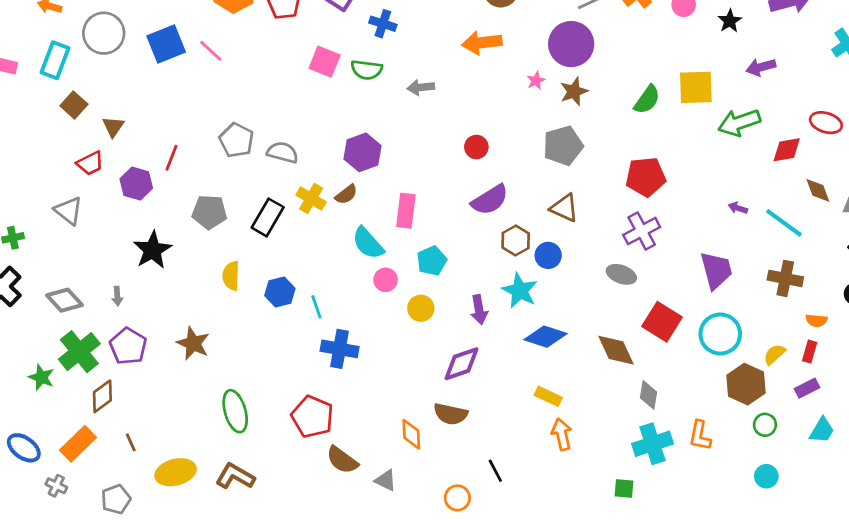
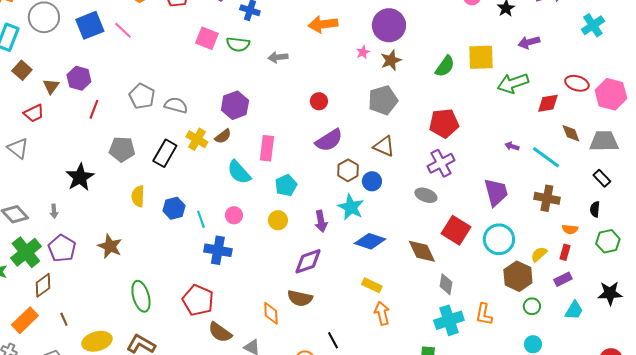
purple hexagon: (136, 184) -> (79, 78), moved
pink circle: (386, 280) -> (234, 215), moved

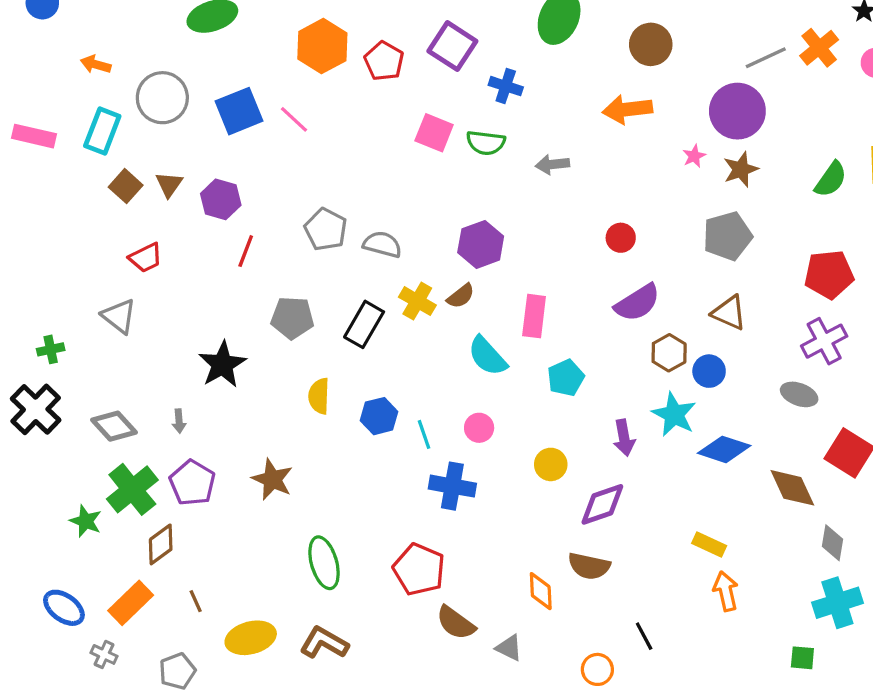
brown triangle: (51, 86) -> (169, 184), moved
yellow circle: (278, 220) -> (551, 464), moved
blue diamond: (370, 241) -> (724, 449), moved

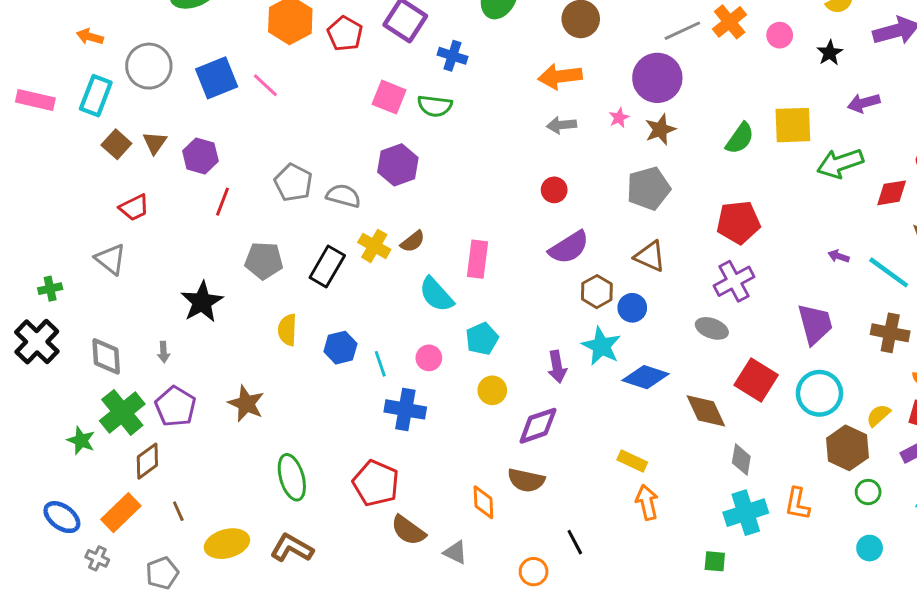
gray arrow: (552, 164) -> (562, 125), moved
purple hexagon: (481, 244) -> (398, 165), moved
cyan pentagon: (566, 378) -> (482, 339), moved
gray diamond: (114, 426) -> (106, 356), turned 39

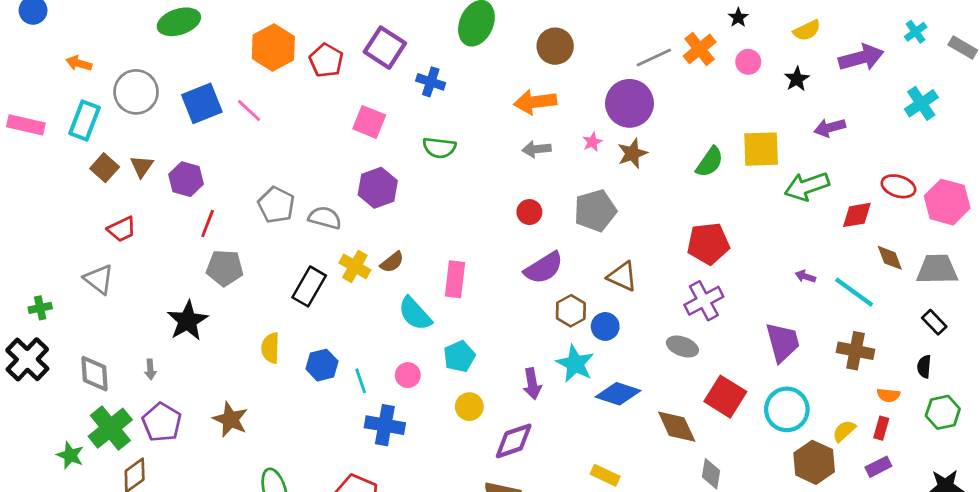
green semicircle: (435, 106) -> (439, 148), moved
gray pentagon: (648, 188) -> (595, 211), moved
gray pentagon: (264, 261) -> (225, 268), moved

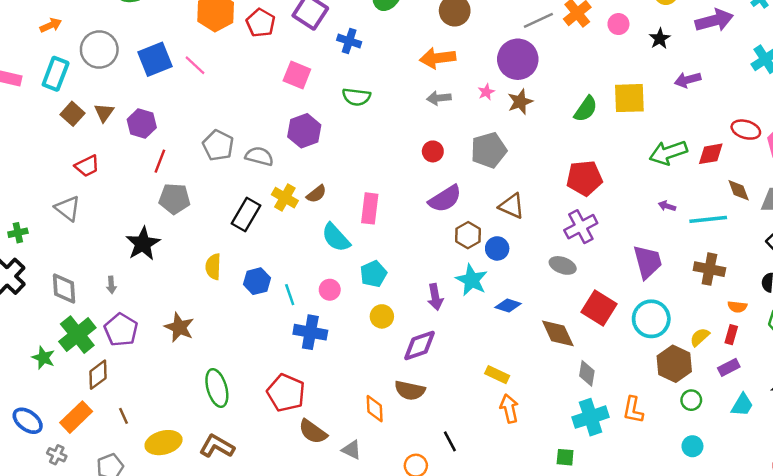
orange arrow: (79, 63) -> (51, 25), turned 140
green arrow: (807, 186) -> (668, 153), moved
cyan line: (854, 292) -> (708, 219), turned -42
blue diamond: (618, 394) -> (508, 305), size x0.7

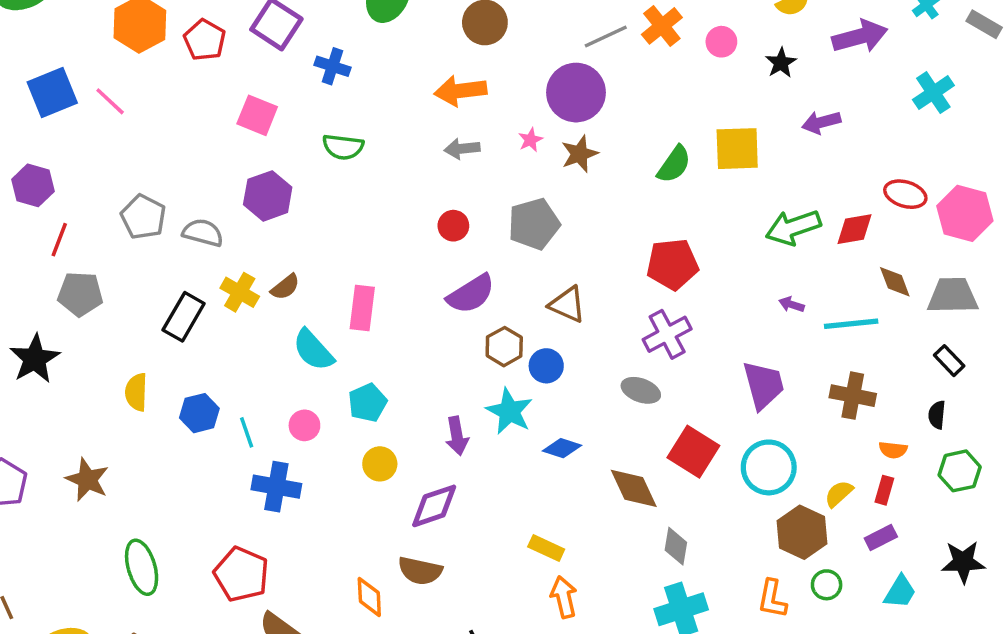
orange L-shape: (633, 410) -> (772, 599), moved

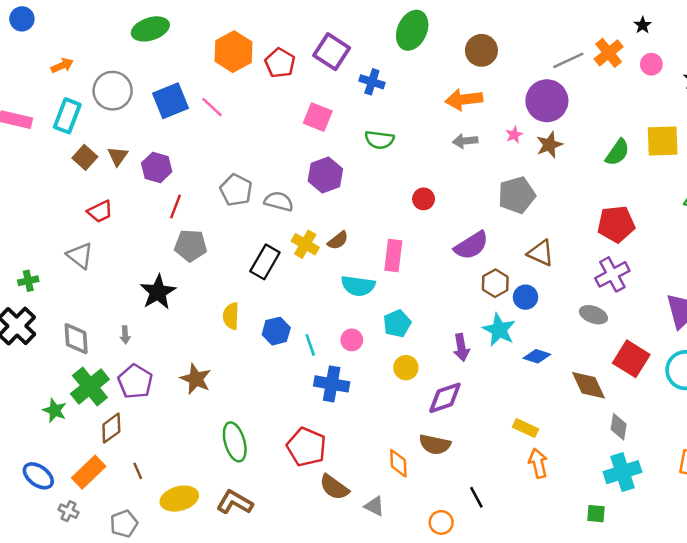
red circle: (453, 226) -> (424, 199), moved
cyan semicircle: (313, 350) -> (358, 286), turned -40

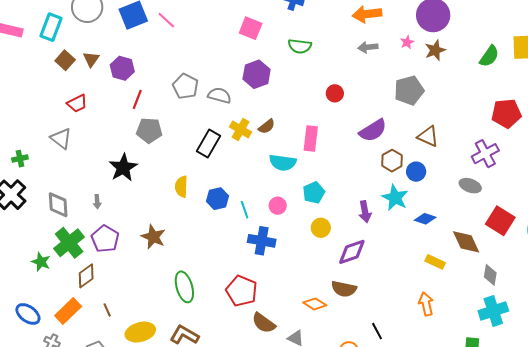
red pentagon: (616, 224) -> (506, 113), moved
yellow rectangle: (525, 428) -> (435, 262), moved
orange diamond: (398, 463) -> (315, 304), turned -55

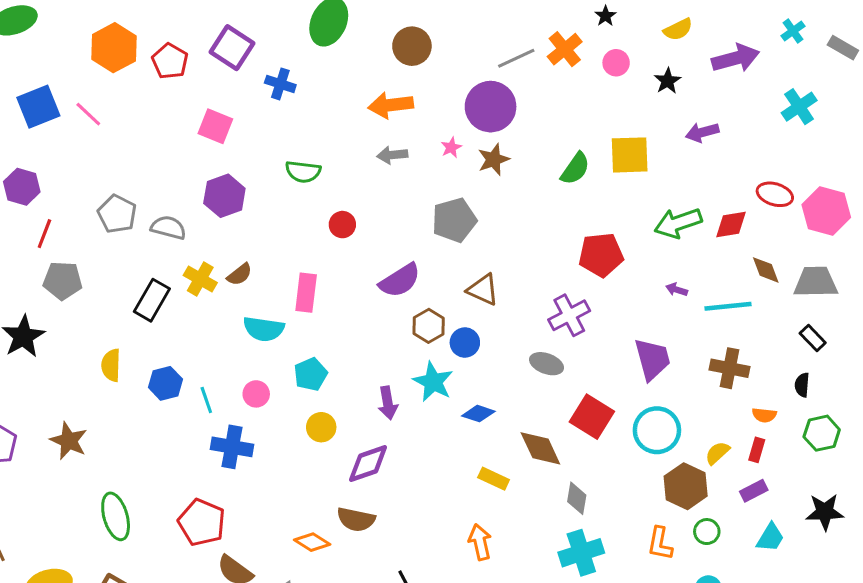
green semicircle: (300, 46) -> (303, 172), moved

